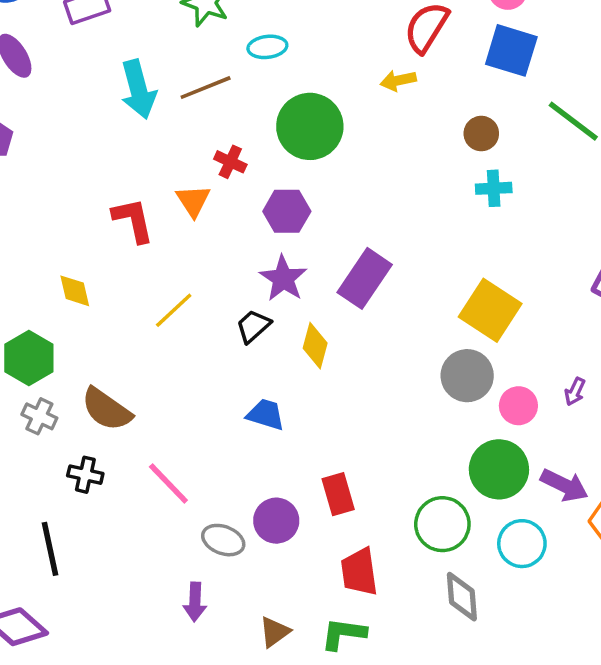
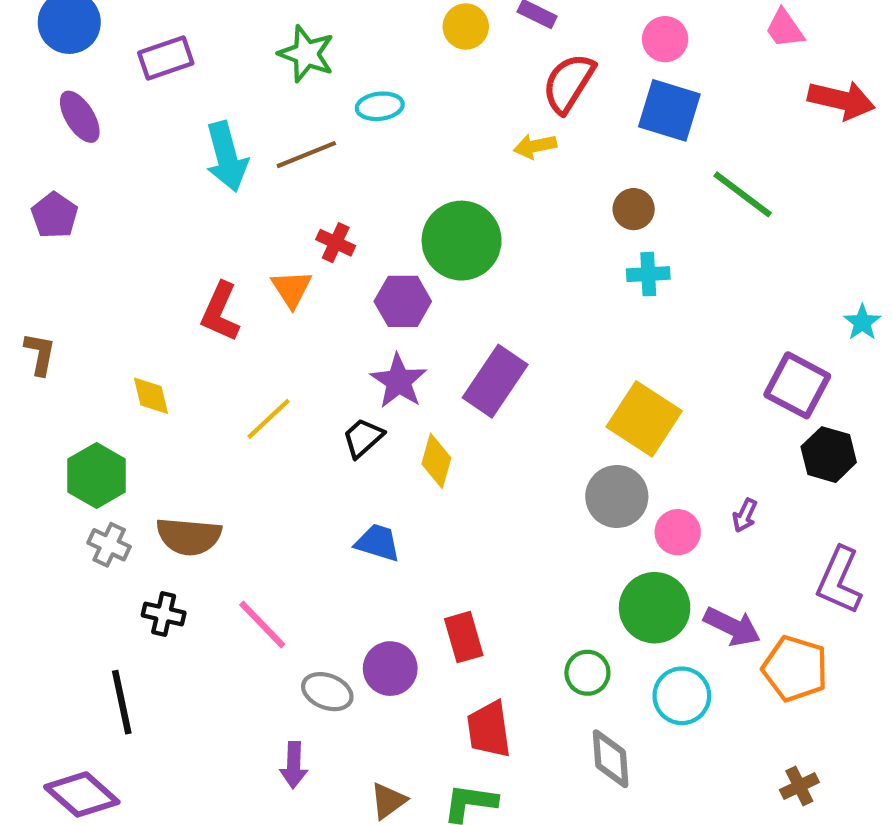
green circle: (310, 126) -> (462, 241), moved
red L-shape: (133, 220) -> (220, 312), turned -144
brown semicircle: (107, 409) -> (189, 536), turned -30
green circle: (442, 524) -> (587, 673), size x0.7

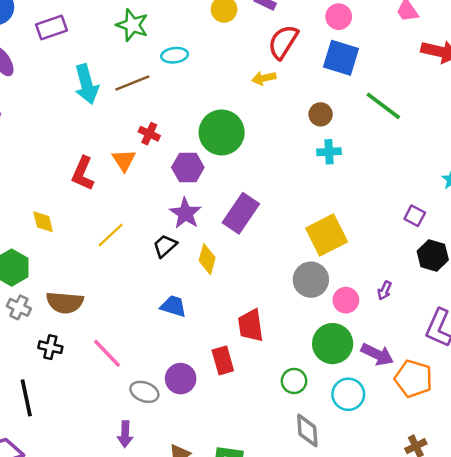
purple square: (797, 385) -> (415, 216), size x0.6
yellow square: (644, 419) -> (327, 235), turned 30
red trapezoid: (489, 729) -> (251, 325), moved

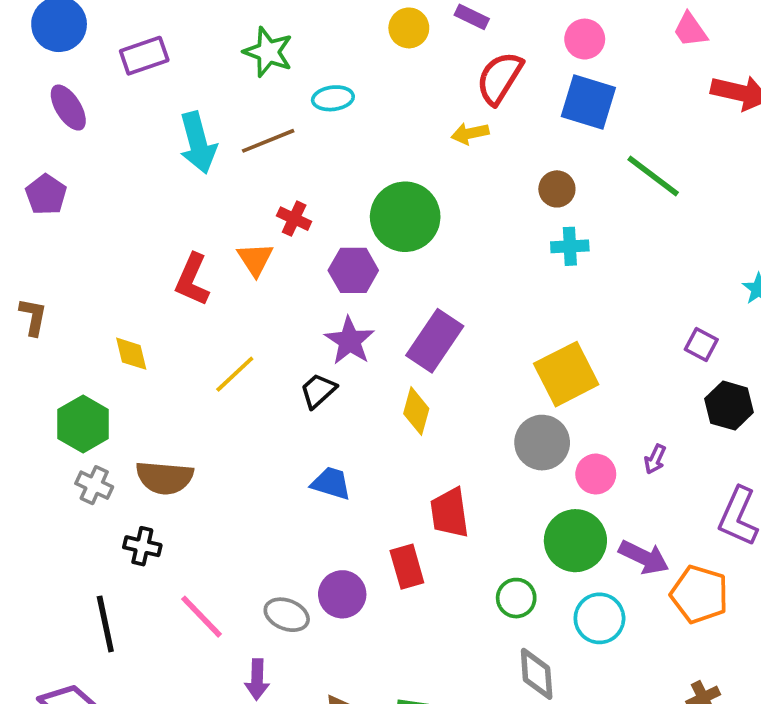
yellow diamond: (207, 259) -> (416, 411), moved
pink line: (107, 353) -> (202, 617), moved

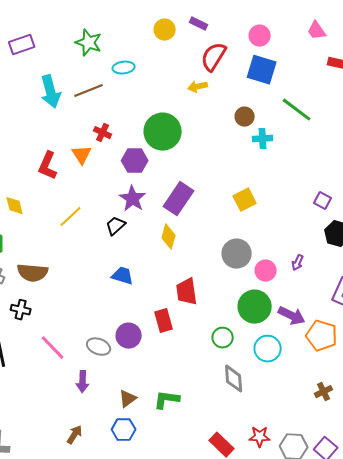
cyan cross: (570, 246) -> (263, 139), moved
yellow square: (566, 374) -> (245, 200), moved, size x0.7

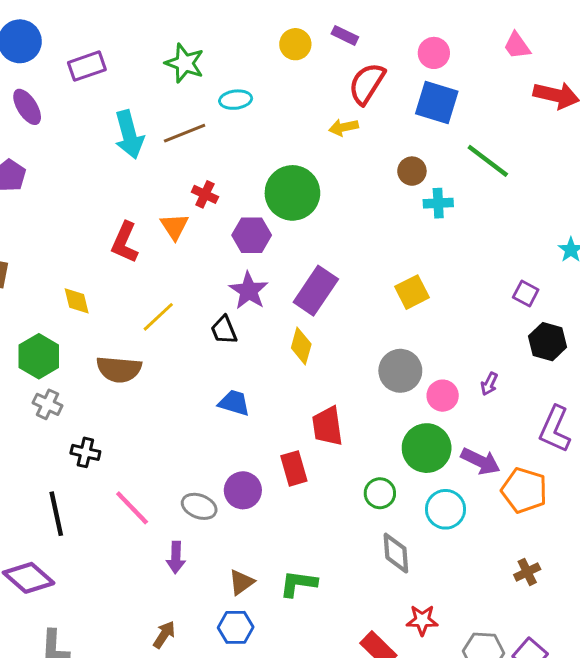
black trapezoid: (116, 226) -> (224, 330), turned -70
brown semicircle: (33, 273) -> (119, 369), moved
red star: (260, 437) -> (422, 620), moved

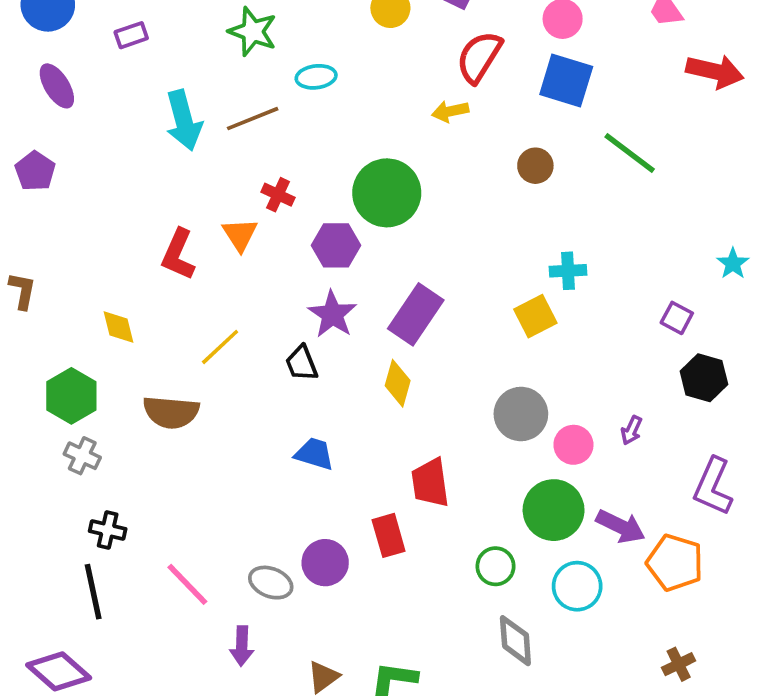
purple rectangle: (87, 66) -> (131, 35), size x0.7
cyan cross: (438, 203) -> (568, 271), moved
black cross: (85, 452) -> (108, 530), moved

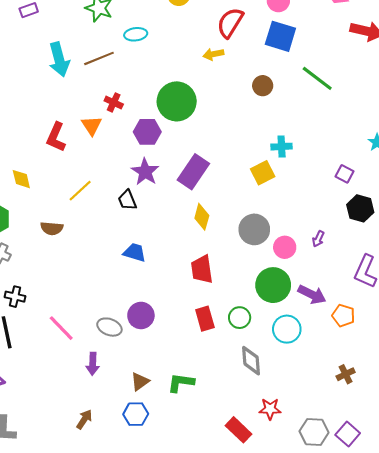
yellow diamond: (398, 383) -> (202, 217), moved
brown semicircle: (171, 412) -> (52, 228), size x0.7
red rectangle: (389, 535) -> (205, 319), moved
orange pentagon: (675, 563) -> (343, 315), size x0.7

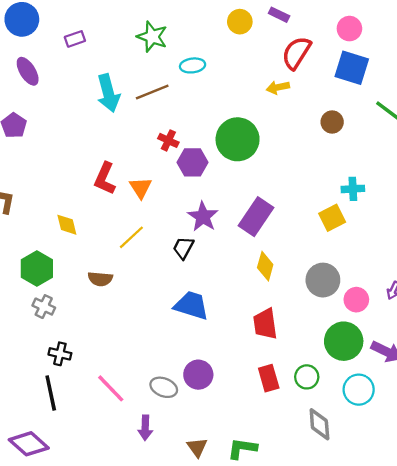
orange triangle: (92, 126) -> (141, 188), moved
purple hexagon: (147, 132) -> (193, 162), moved
black trapezoid: (127, 200) -> (183, 248), turned 50
blue trapezoid: (135, 253) -> (191, 305), size x1.4
brown triangle: (140, 382) -> (197, 447), turned -30

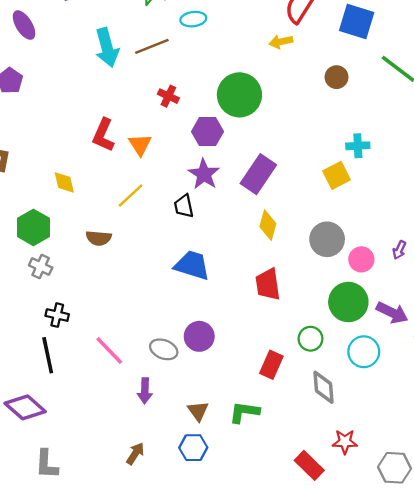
purple hexagon: (193, 162) -> (207, 132), moved
black trapezoid: (183, 248) -> (184, 206), turned -40
red rectangle: (269, 378) -> (271, 365), moved, turned 40

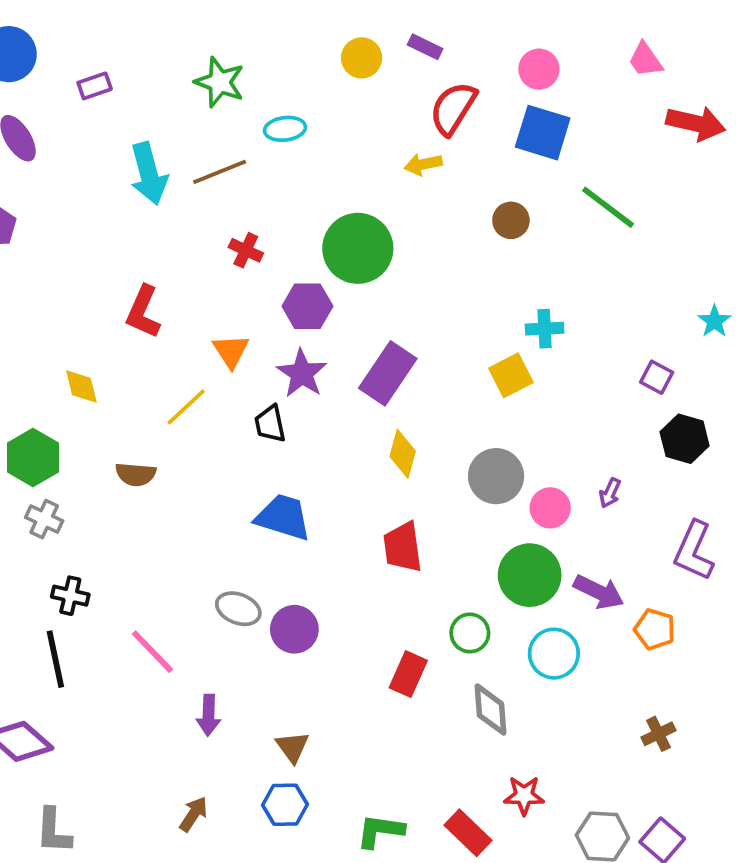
orange triangle: (140, 145) -> (231, 351), moved
gray ellipse: (164, 349) -> (238, 609), moved
green L-shape: (244, 412) -> (380, 831), moved

